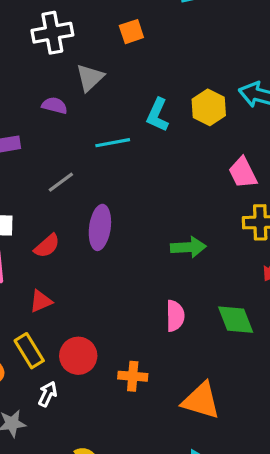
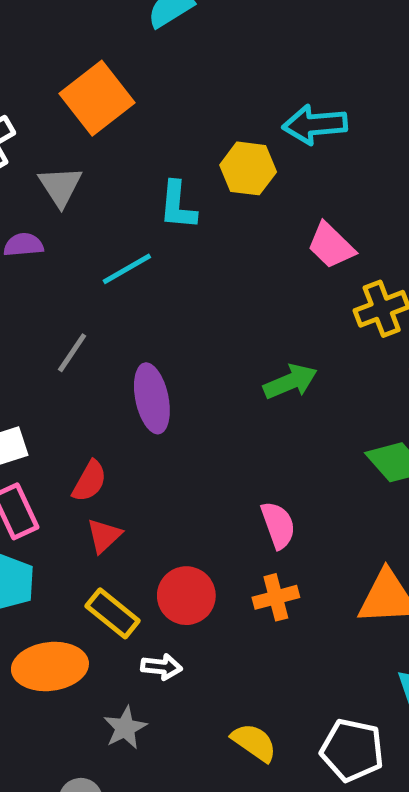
orange square: (131, 32) -> (97, 98), size x1.8
red semicircle: (47, 246) -> (89, 481), moved
pink semicircle: (175, 316) -> (278, 525), moved
white arrow: (48, 394) -> (162, 667), turned 90

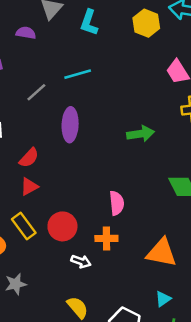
cyan L-shape: (178, 205) -> (89, 23), moved
cyan line: (127, 269) -> (78, 74), moved
white arrow: (162, 667) -> (81, 261), moved

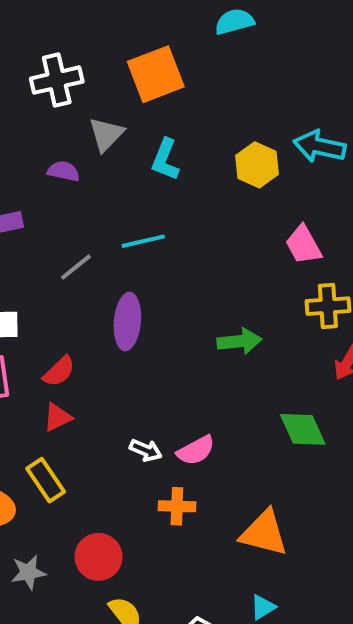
pink semicircle: (117, 203) -> (196, 450), turned 65
red circle: (62, 226) -> (98, 557), moved
white arrow: (81, 261) -> (146, 450), moved

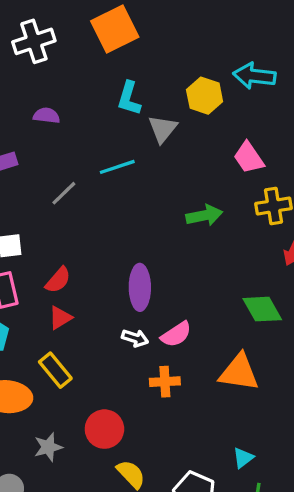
gray triangle: (106, 134) -> (163, 129), moved
purple ellipse: (127, 322) -> (140, 287), moved
green arrow: (239, 341) -> (204, 215), moved
orange triangle: (264, 533) -> (239, 372), moved

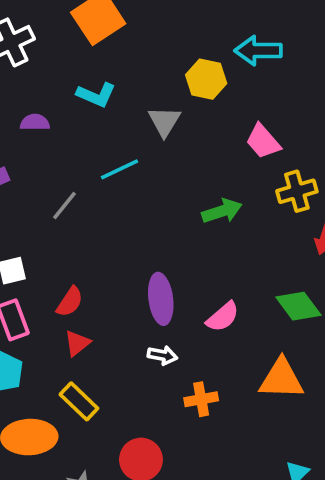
cyan L-shape: (129, 98) -> (96, 95), moved, turned -76
pink semicircle: (176, 334) -> (223, 317), moved

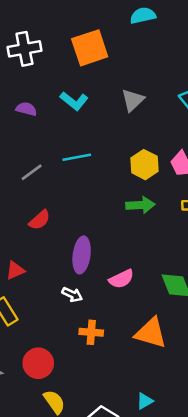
yellow hexagon: (206, 79) -> (144, 165), moved
gray triangle: (164, 121) -> (133, 100), moved
red semicircle: (70, 302) -> (40, 220), moved

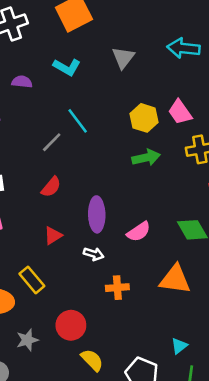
cyan line: (77, 157) -> (78, 121), turned 72
gray line: (32, 172) -> (52, 142), moved
red triangle: (15, 270) -> (53, 236), moved

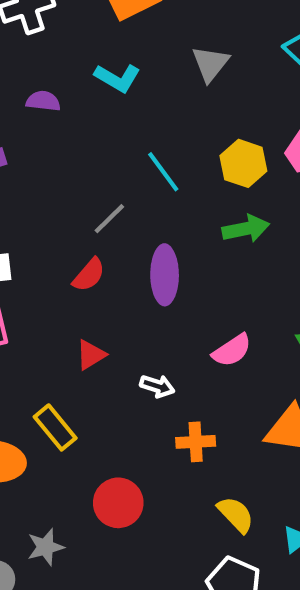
cyan line: (78, 121) -> (163, 172), moved
gray line: (52, 142) -> (109, 219), moved
purple ellipse: (97, 214) -> (165, 275), moved
gray star: (27, 340) -> (45, 547), moved
yellow semicircle: (92, 360) -> (236, 515), moved

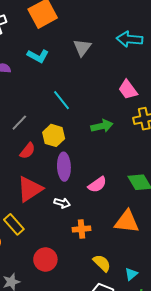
yellow hexagon: (243, 163) -> (54, 135), moved
gray line: (109, 219) -> (19, 123), moved
purple ellipse: (165, 275) -> (64, 167), moved
red triangle: (91, 355) -> (30, 189), size x1.8

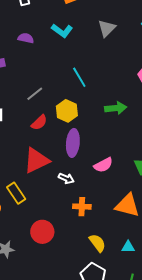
cyan triangle: (131, 274) -> (128, 247), moved, turned 32

